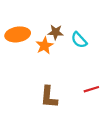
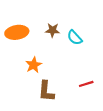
orange star: (44, 46) -> (34, 65), moved

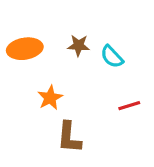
red line: (86, 84) -> (129, 106), moved

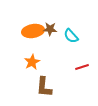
orange ellipse: (25, 49) -> (33, 31), moved

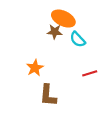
orange ellipse: (33, 31) -> (63, 19), moved, turned 35

